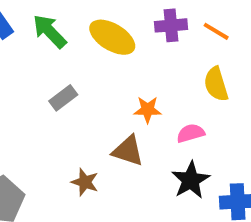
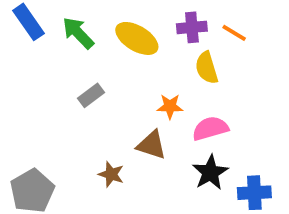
yellow semicircle: (216, 84) -> (207, 68), moved
pink semicircle: (191, 133) -> (210, 128), size x1.4

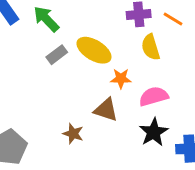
yellow ellipse: (137, 38) -> (94, 50), moved
gray rectangle: (91, 95) -> (57, 55), moved

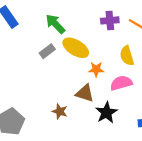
green arrow: (46, 19) -> (55, 24), moved
yellow semicircle: (151, 47) -> (127, 56), moved
black star: (154, 132) -> (106, 113), moved

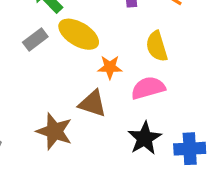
brown star: (60, 111) -> (54, 131), size x1.5
black star: (106, 113) -> (145, 138), moved

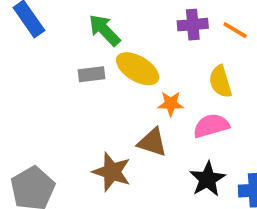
gray rectangle: (35, 39) -> (92, 74), turned 30

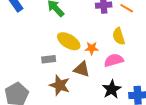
yellow ellipse: (138, 69) -> (69, 41), moved
gray rectangle: (92, 74) -> (49, 59), moved

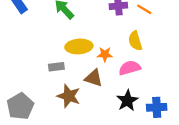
yellow ellipse: (69, 41) -> (79, 46), turned -35

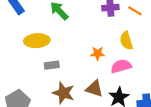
yellow ellipse: (79, 46) -> (37, 41), moved
brown triangle: (94, 78) -> (94, 89), moved

